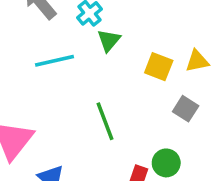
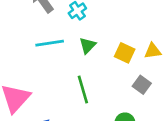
green triangle: (109, 40) -> (88, 45), moved

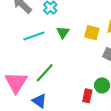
green line: (83, 90) -> (45, 73), moved, turned 70

